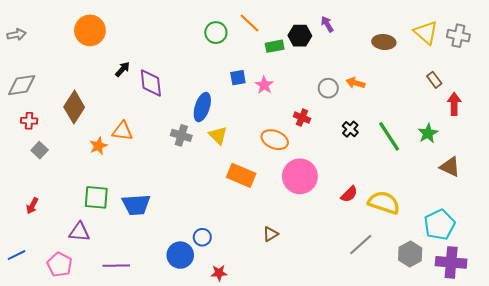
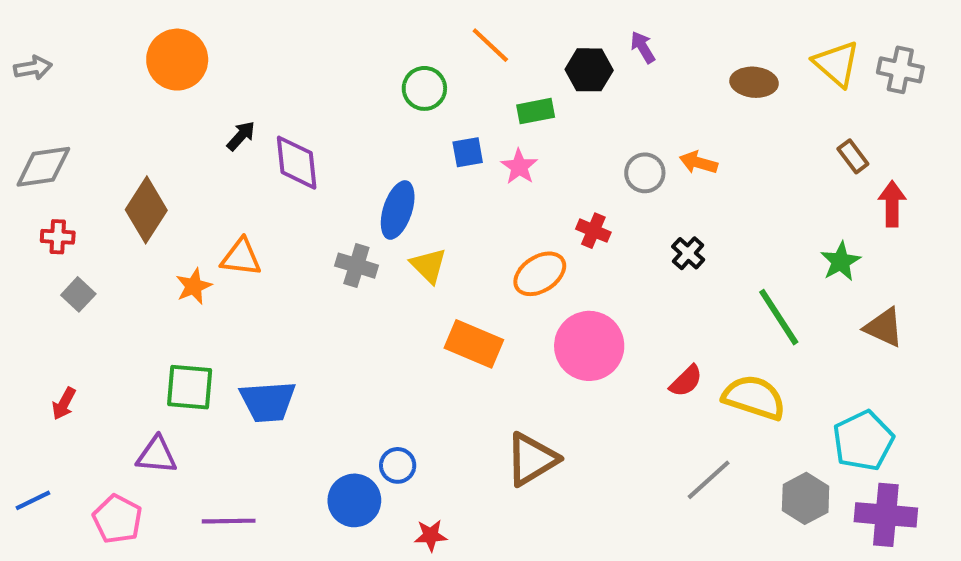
green circle: (216, 33) -> (424, 88), moved
green rectangle: (275, 46) -> (536, 111), moved
green line: (389, 136) -> (779, 317), moved
orange ellipse: (275, 140) -> (540, 274), turned -55
brown triangle: (271, 234) -> (532, 459), size x1.8

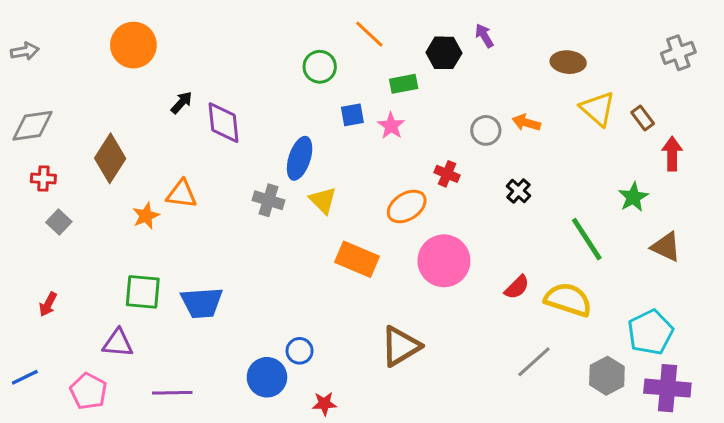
yellow triangle: (836, 64) -> (598, 109), moved
gray cross: (900, 70) -> (678, 53), turned -32

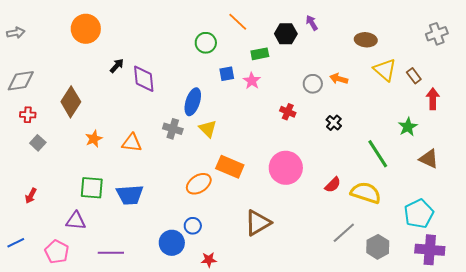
orange triangle: (182, 194) -> (132, 143), moved
orange ellipse: (407, 206) -> (199, 184), moved
gray hexagon: (607, 376) -> (378, 247), moved

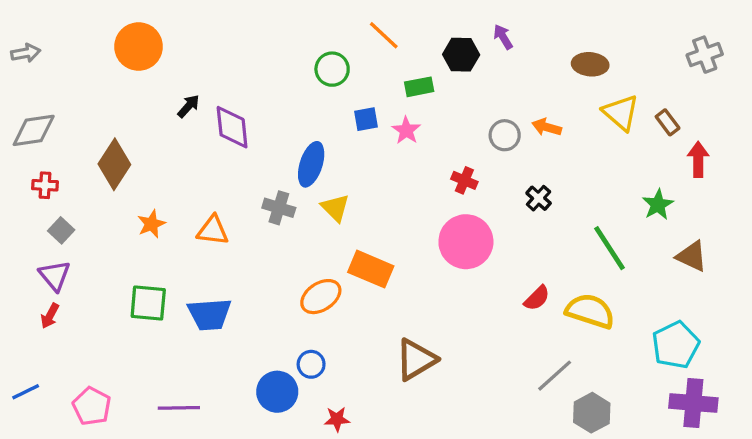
pink circle: (286, 168) -> (466, 242), moved
purple triangle: (76, 221) -> (55, 276), moved, turned 45
gray hexagon: (378, 247) -> (592, 413), moved

